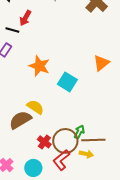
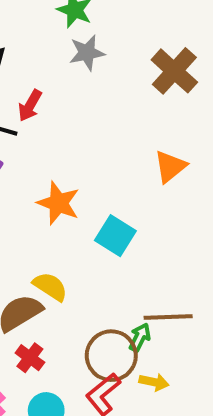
orange triangle: (101, 63) -> (170, 167), moved
brown line: (93, 140) -> (168, 317), moved
red cross: (44, 142) -> (30, 358), moved

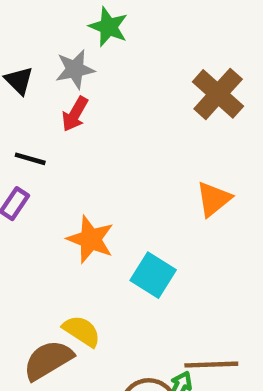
gray star: (87, 53) -> (75, 69), moved
red arrow: (30, 106) -> (75, 114), moved

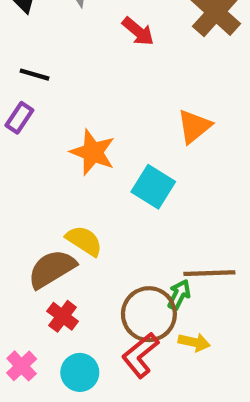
red arrow: (75, 114) -> (138, 31), moved, turned -80
orange triangle: (214, 199) -> (194, 126), moved

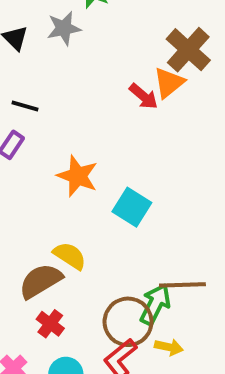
red arrow: (138, 31) -> (144, 96), moved
orange triangle: (194, 126) -> (169, 83), moved
green arrow: (179, 295) -> (155, 304), size x1.5

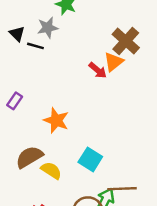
black line: (25, 106) -> (35, 46), moved
cyan square: (132, 207) -> (90, 159), moved
brown semicircle: (41, 281) -> (29, 157), moved

